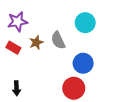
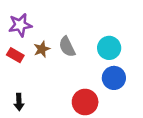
cyan circle: (85, 23) -> (109, 48), moved
blue circle: (83, 63) -> (114, 78), moved

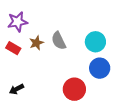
black arrow: (19, 102) -> (16, 89), turned 64

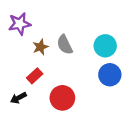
red rectangle: (13, 48) -> (35, 76), moved, turned -72
red circle: (74, 89) -> (62, 98), moved

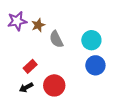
brown star: (40, 47) -> (38, 25), moved
black arrow: (18, 98) -> (26, 87), moved

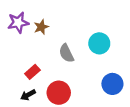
gray semicircle: (56, 39) -> (66, 53), moved
blue circle: (95, 65) -> (112, 84), moved

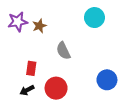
cyan circle: (99, 43) -> (94, 18), moved
red rectangle: (32, 72) -> (31, 68), turned -40

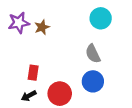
gray semicircle: (63, 51) -> (93, 54), moved
blue circle: (107, 80) -> (93, 81), moved

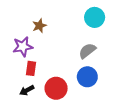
purple star: (19, 23) -> (23, 47), moved
gray semicircle: (93, 54) -> (87, 51), turned 78

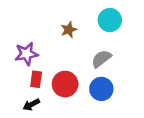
brown star: (39, 26) -> (69, 30), moved
red circle: (56, 88) -> (65, 84), moved

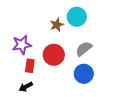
cyan circle: (110, 20) -> (77, 17), moved
red circle: (65, 84) -> (54, 55), moved

